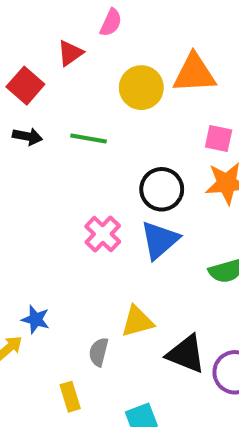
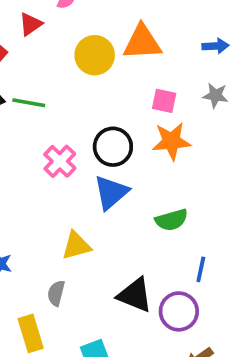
green line: (88, 138) -> (29, 103), moved
pink cross: (103, 234) -> (60, 161), moved
yellow triangle: (137, 321) -> (76, 246), moved
yellow rectangle: (70, 397) -> (31, 333), size x1.4

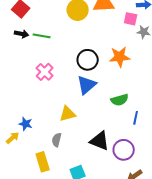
pink square: (164, 101) -> (131, 19), moved
pink cross: (60, 161) -> (45, 72), moved
blue line: (201, 269) -> (136, 118), moved

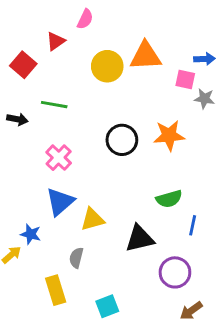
black arrow: (22, 34) -> (17, 119), moved
blue triangle: (87, 85) -> (60, 202), moved
black triangle: (100, 141) -> (140, 239), moved, turned -35

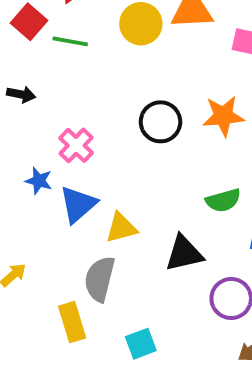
green line: (54, 105) -> (70, 41), moved
blue star: (31, 234) -> (39, 181), moved
gray semicircle: (76, 258) -> (100, 279), size x1.6

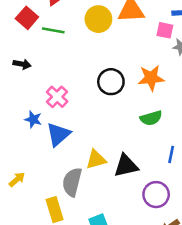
green semicircle: (223, 200) -> (151, 118), moved
yellow triangle: (121, 228) -> (96, 159), moved

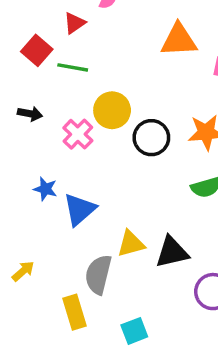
yellow circle: (98, 19) -> (112, 110), moved
pink cross: (57, 97) -> (78, 134), moved

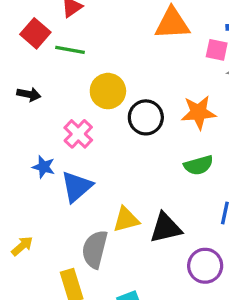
pink cross: (78, 134) -> (78, 134), moved

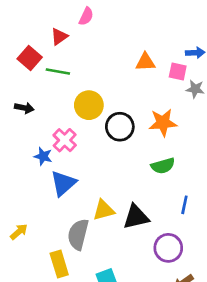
orange triangle: (172, 23) -> (145, 62), moved, size x0.7
blue star: (44, 167) -> (43, 156), moved

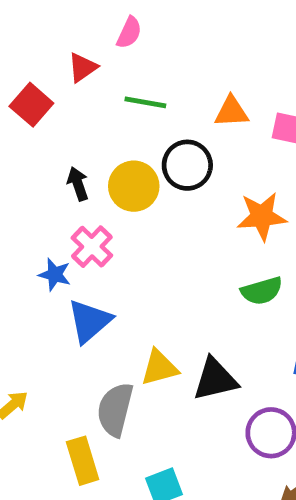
green line: (58, 72) -> (145, 102), moved
black arrow: (24, 108) -> (78, 184), moved, turned -120
black circle: (120, 127) -> (187, 165), moved

